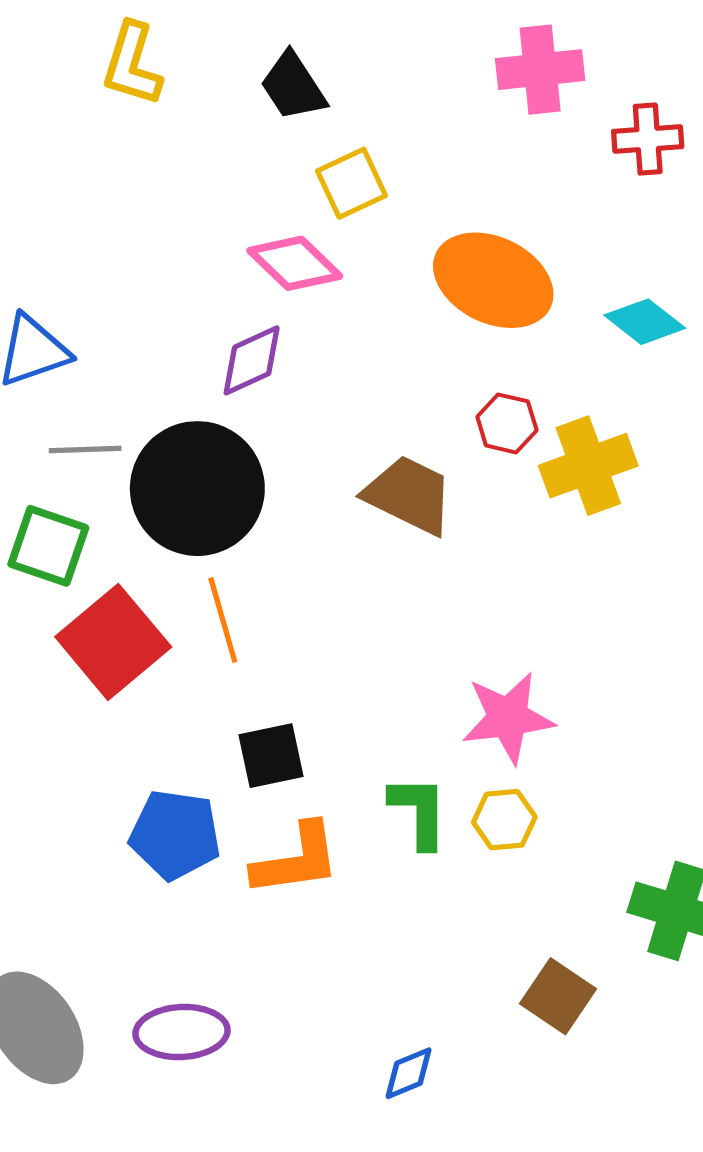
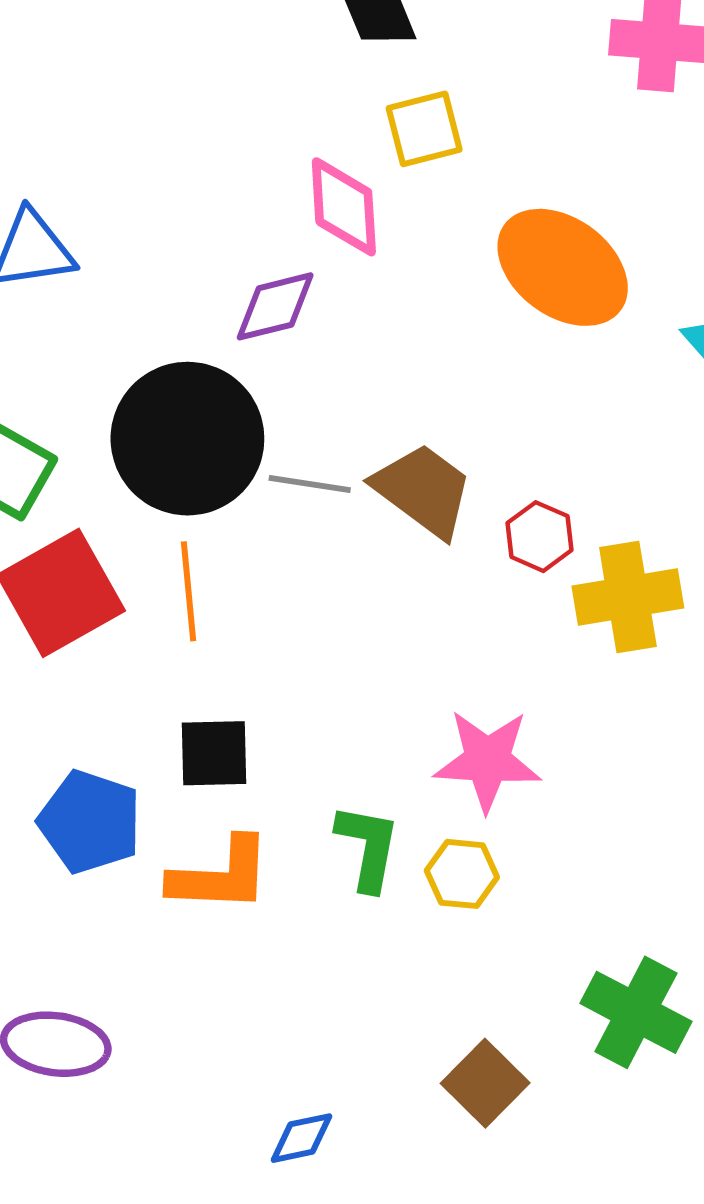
pink diamond: (295, 263) -> (344, 207), turned 32
red hexagon: (507, 423) -> (539, 537), moved
gray line: (85, 450) -> (310, 484), moved
yellow cross: (588, 466) -> (628, 597), moved

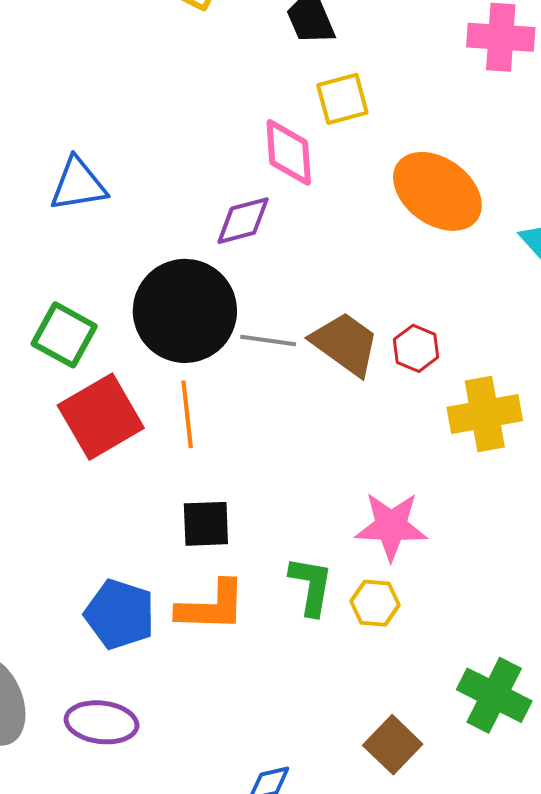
red hexagon: (539, 537) -> (416, 348), moved
blue pentagon: (90, 822) -> (120, 614), moved

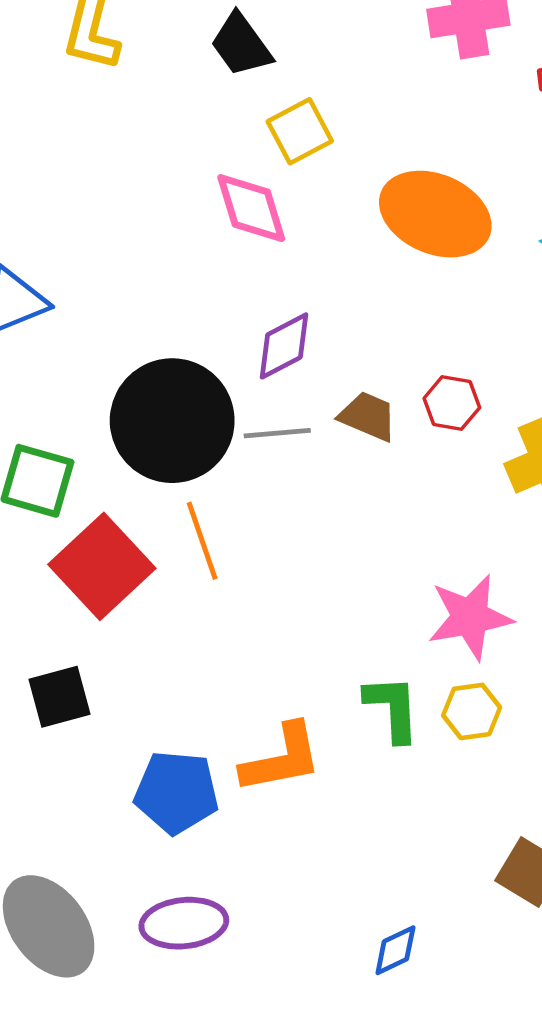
purple diamond: (243, 221) -> (284, 346), moved
brown trapezoid: (345, 344) -> (368, 416), size x0.7
black square: (206, 524) -> (59, 697), moved

